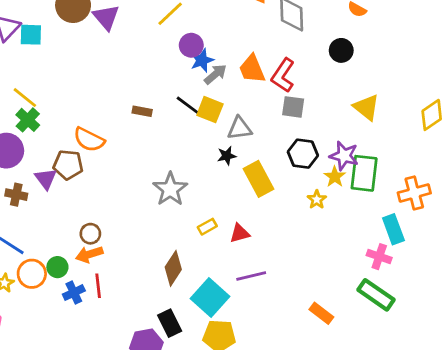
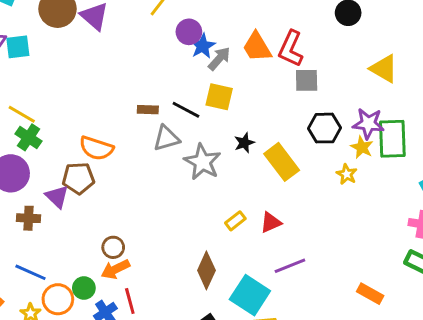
black line: (188, 106) -> (186, 110), moved
gray triangle: (240, 128) -> (166, 138), moved
gray star: (170, 189) -> (202, 162), moved

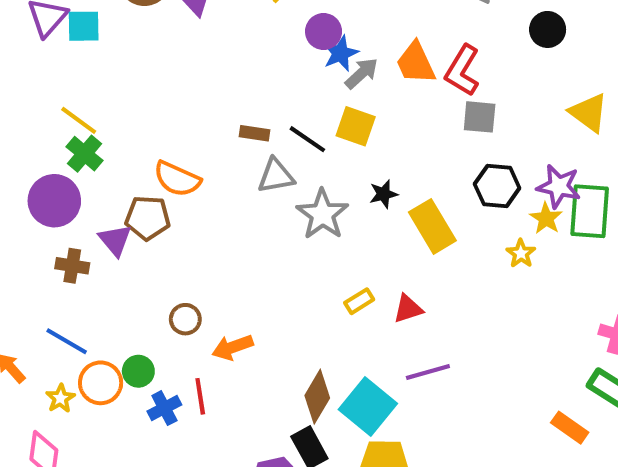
orange arrow: (115, 269) -> (233, 347), moved
brown diamond: (206, 270) -> (317, 397), moved
orange rectangle: (370, 294) -> (570, 428), moved

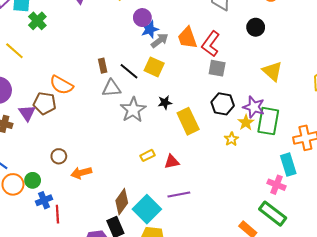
brown rectangle: (254, 133) -> (103, 66), turned 64
green cross: (84, 154) -> (37, 21), moved
red line: (200, 396) -> (57, 214), moved

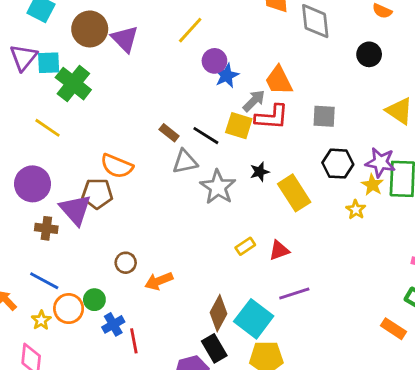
green cross: (37, 21) -> (73, 84), size x1.4
gray arrow: (160, 40) -> (254, 101), moved
red L-shape: (211, 44) -> (272, 117), moved, turned -115
brown rectangle: (103, 66) -> (169, 133), turned -32
purple triangle: (27, 113) -> (75, 210), size x1.4

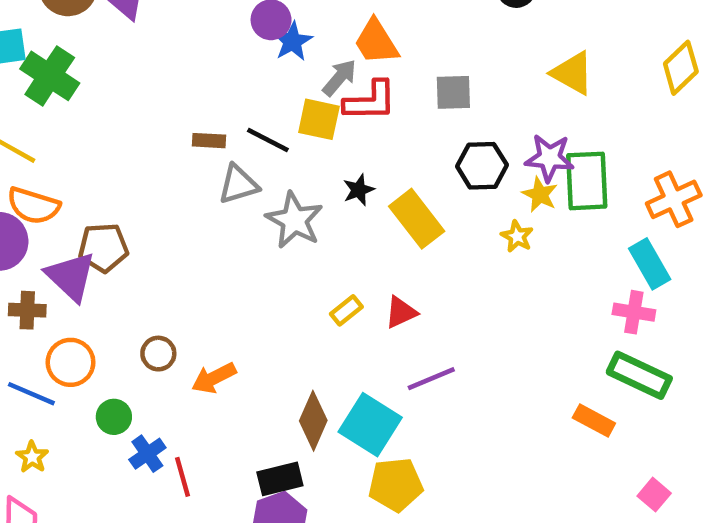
brown rectangle: (169, 133) -> (209, 141), turned -30
orange semicircle: (117, 166) -> (33, 206), moved
orange circle: (69, 309) -> (71, 362), moved
black rectangle: (214, 348) -> (280, 479), moved, turned -68

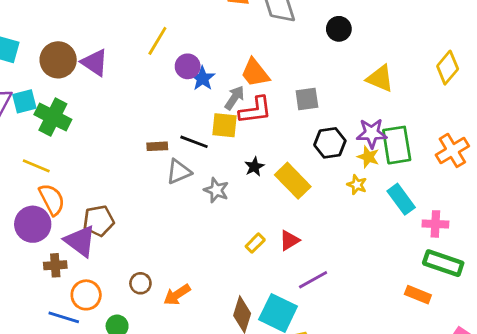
orange semicircle: (33, 206) -> (52, 199), turned -128
gray star: (294, 220) -> (216, 190), size x0.7
cyan rectangle: (650, 264) -> (401, 199), moved

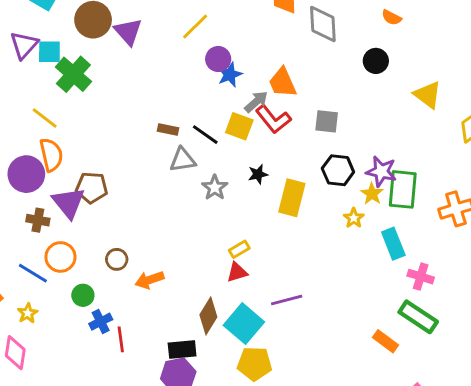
yellow triangle: (380, 78) -> (428, 95), moved
red L-shape: (255, 110) -> (273, 119), turned 44
yellow rectangle: (293, 181) -> (292, 198), turned 44
red triangle: (289, 240) -> (237, 272), moved

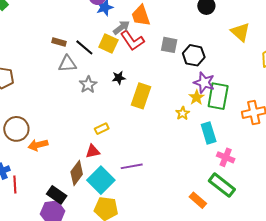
black hexagon: (338, 170) -> (194, 55), moved
brown circle: (117, 259) -> (16, 129), size x1.6
red triangle: (237, 272) -> (93, 151), moved
black rectangle: (182, 350) -> (57, 195), turned 36

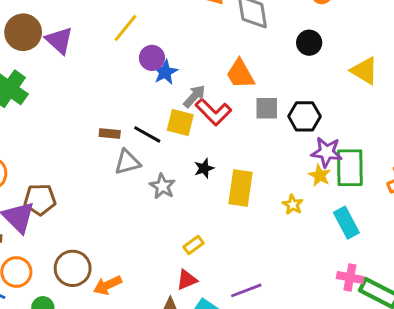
orange trapezoid: (141, 16) -> (240, 74), moved
yellow star: (183, 113) -> (293, 205), moved
pink cross: (226, 157) -> (350, 277), moved

